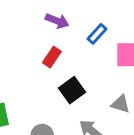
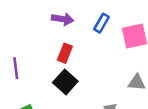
black square: (72, 90) -> (65, 82), moved

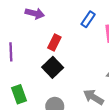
purple arrow: (63, 19) -> (35, 13), moved

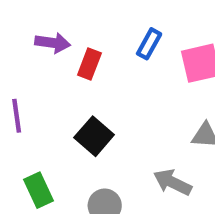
red rectangle: (54, 43) -> (89, 64), moved

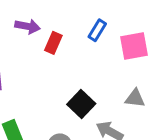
black square: (94, 136) -> (81, 104), moved

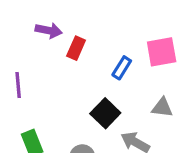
blue rectangle: (97, 30) -> (122, 68), moved

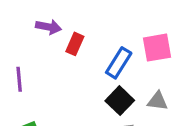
blue rectangle: (122, 68) -> (119, 63), size x1.4
black square: (105, 113) -> (120, 101), moved

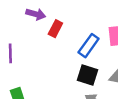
black square: (120, 101) -> (88, 75), turned -30

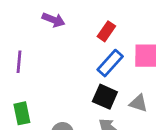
red rectangle: (55, 29) -> (106, 31), moved

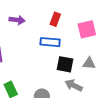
blue rectangle: (110, 63) -> (50, 42), moved, turned 66

